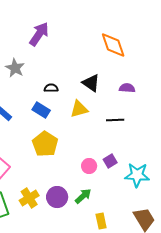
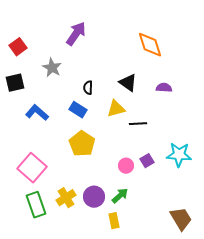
black semicircle: (51, 88) -> (88, 88), turned -88
black line: (115, 120) -> (138, 124), moved
cyan star: (137, 175) -> (179, 155), moved
yellow rectangle: (101, 221) -> (114, 221), moved

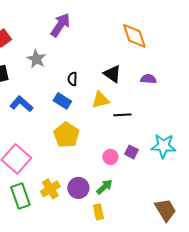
purple square: (147, 161) -> (131, 152), turned -32

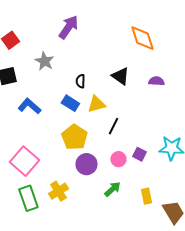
yellow triangle: (100, 100) -> (96, 104), moved
black line: (122, 115) -> (113, 126), moved, turned -60
purple circle: (78, 188) -> (86, 164), moved
yellow rectangle: (98, 212) -> (146, 196), moved

